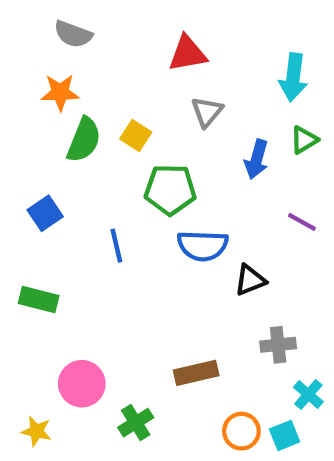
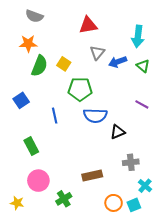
green triangle: (304, 140) -> (143, 66), turned -48
blue arrow: (257, 159) -> (118, 62), moved, turned 54
green rectangle: (39, 300) -> (31, 146), moved, turned 48

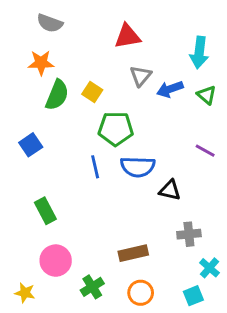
blue line: (55, 116) -> (95, 167), moved
black triangle: (118, 132) -> (170, 190), turned 35
orange circle: (114, 203) -> (141, 293), moved

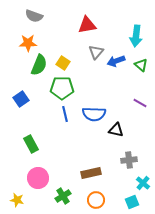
green pentagon: (116, 129) -> (62, 88), moved

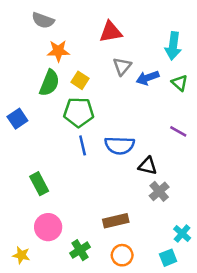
orange star: (28, 43) -> (58, 51), moved
blue square: (21, 99) -> (17, 119), moved
gray cross: (129, 160) -> (159, 191), moved, turned -35

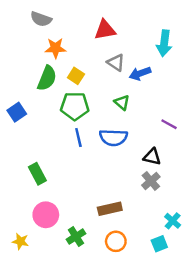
gray triangle: (122, 66) -> (116, 63), turned -36
green triangle: (180, 83) -> (122, 102), moved
black triangle: (148, 166) -> (152, 157), moved

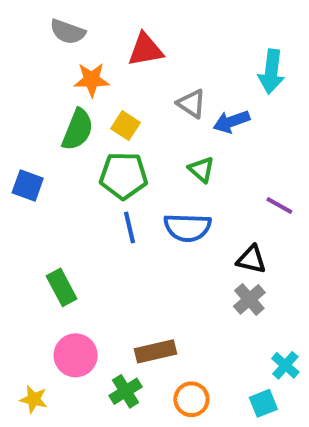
red triangle: (105, 30) -> (146, 50), moved
blue square: (17, 112) -> (28, 186), turned -36
brown rectangle: (110, 209) -> (155, 351), moved

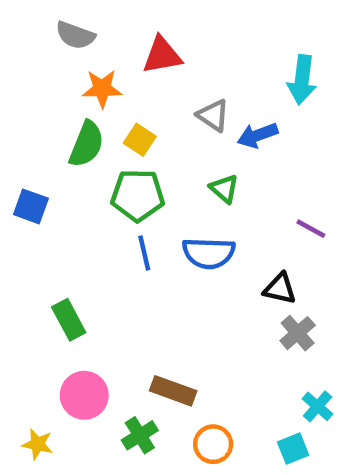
gray cross: (249, 299) -> (298, 333), moved
brown rectangle: (155, 351) -> (173, 391), turned 33

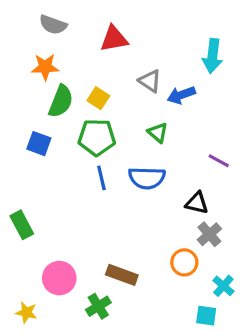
orange star: (102, 89) -> (45, 67), moved
blue square: (31, 206) -> (39, 144), moved
green rectangle: (69, 320) -> (22, 225), moved
orange circle: (213, 444) -> (184, 262), moved
cyan square: (293, 449) -> (206, 316), turned 30

